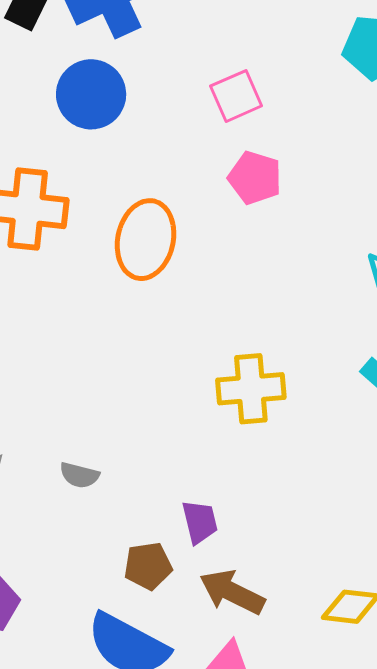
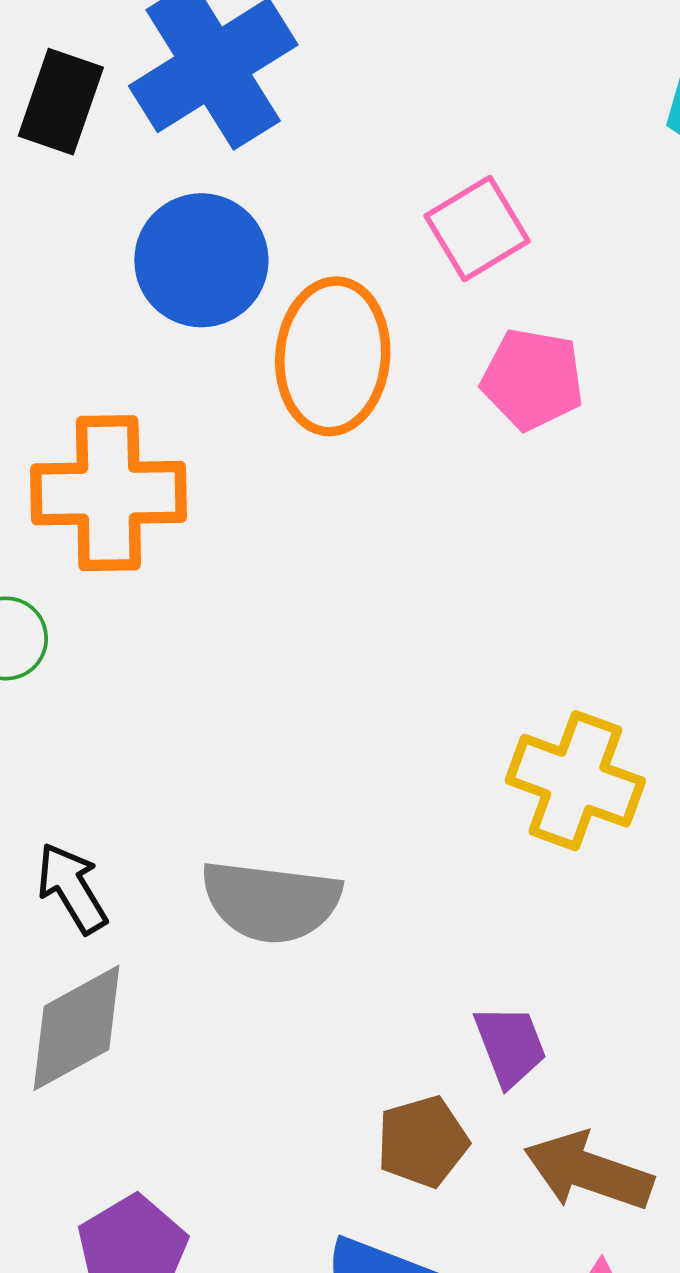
orange ellipse: (146, 240) -> (333, 356), moved
yellow cross: (251, 389) -> (575, 781), turned 32
gray semicircle: (79, 475) -> (271, 901), moved, size x1.8

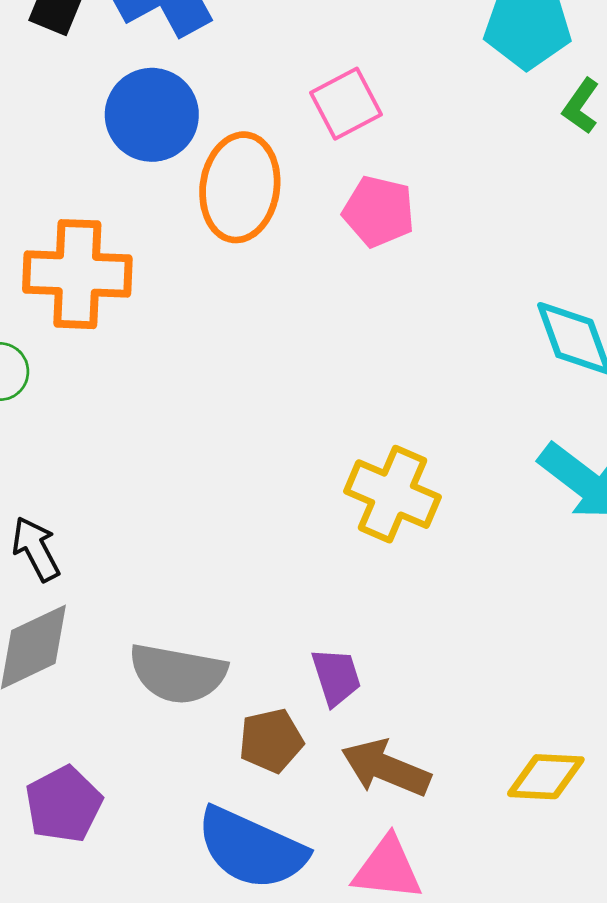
gray semicircle: (271, 901) -> (178, 674), moved

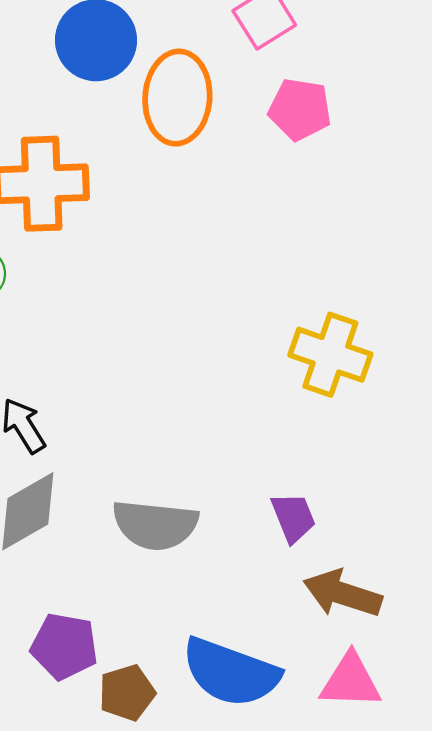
brown pentagon: (271, 741) -> (127, 693), moved
purple pentagon: (64, 804) -> (64, 646), turned -30

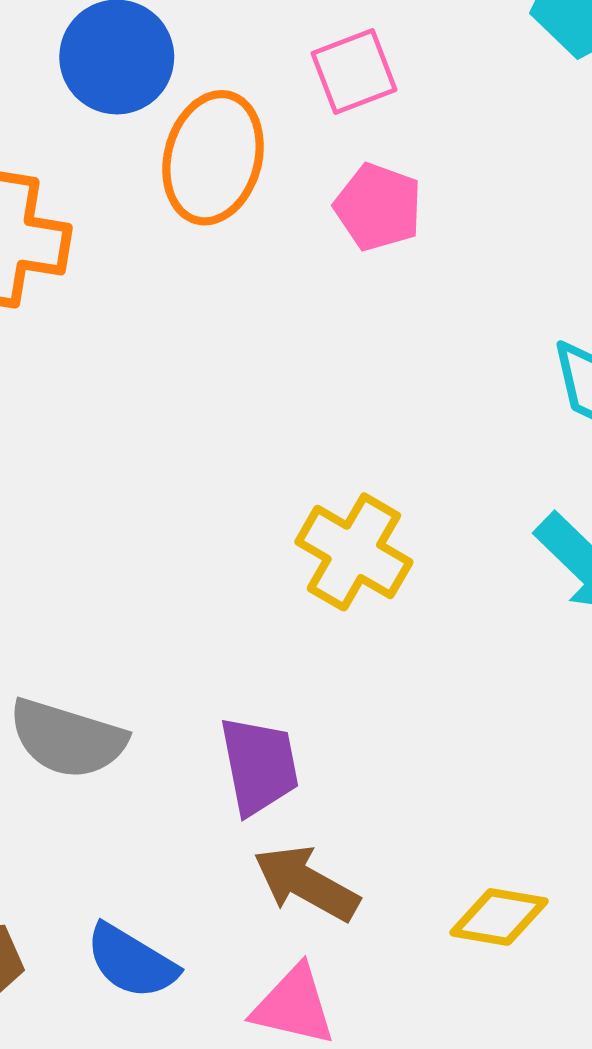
purple trapezoid: (293, 517) -> (259, 766), size x1.4
blue semicircle: (231, 672) -> (131, 961), size x0.7

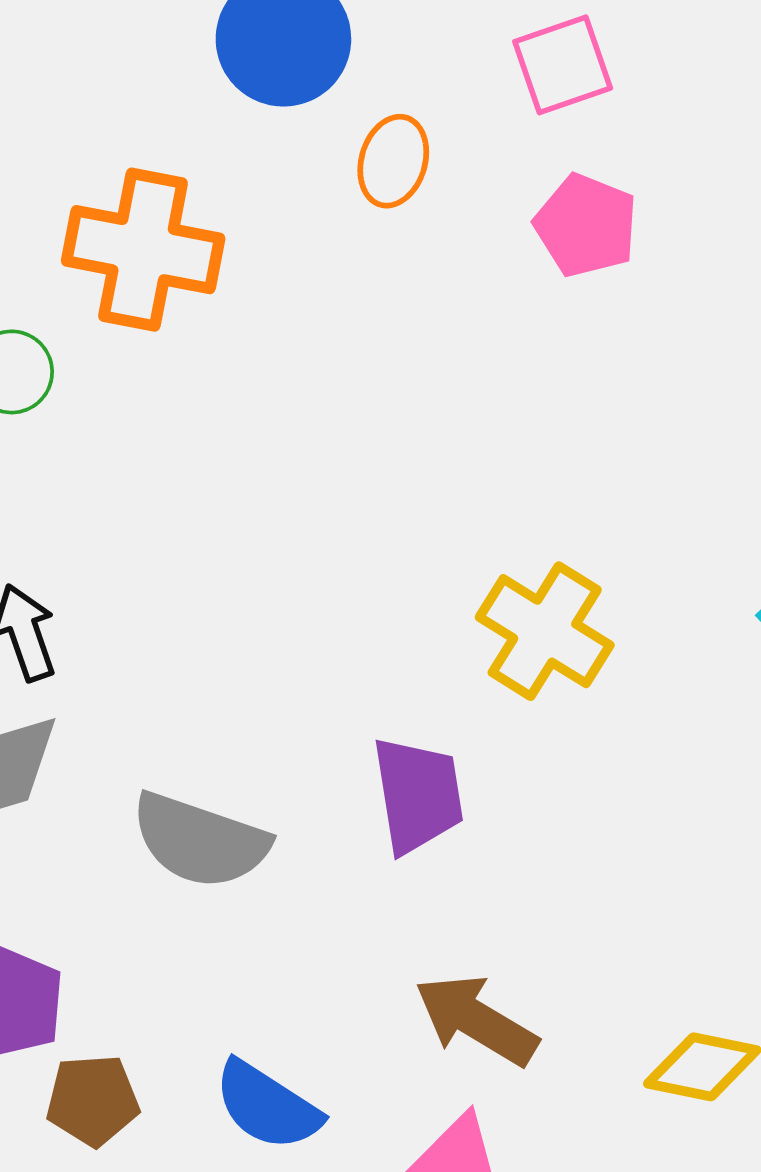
orange ellipse: (213, 158) -> (393, 161), size x0.6
purple trapezoid: (259, 766) -> (418, 795), moved

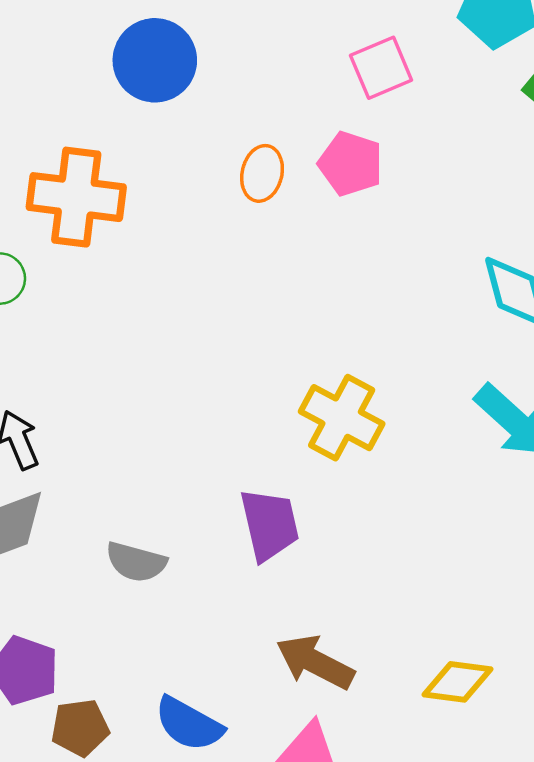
pink square: (563, 65) -> (381, 68), moved
orange ellipse: (393, 161) -> (262, 173), moved
gray semicircle: (200, 841) -> (136, 562), size x0.7

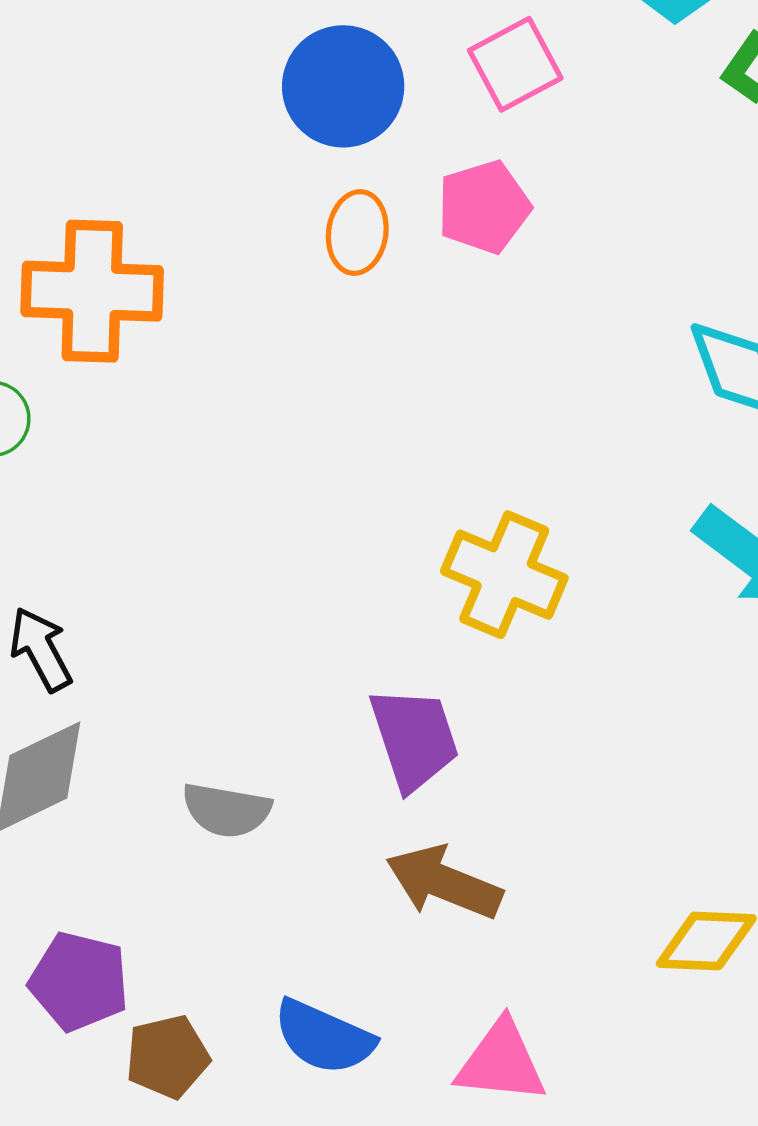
blue circle: (155, 60) -> (343, 86), moved
pink pentagon: (351, 164) -> (484, 207), turned -30
brown arrow: (315, 662) -> (444, 882), moved

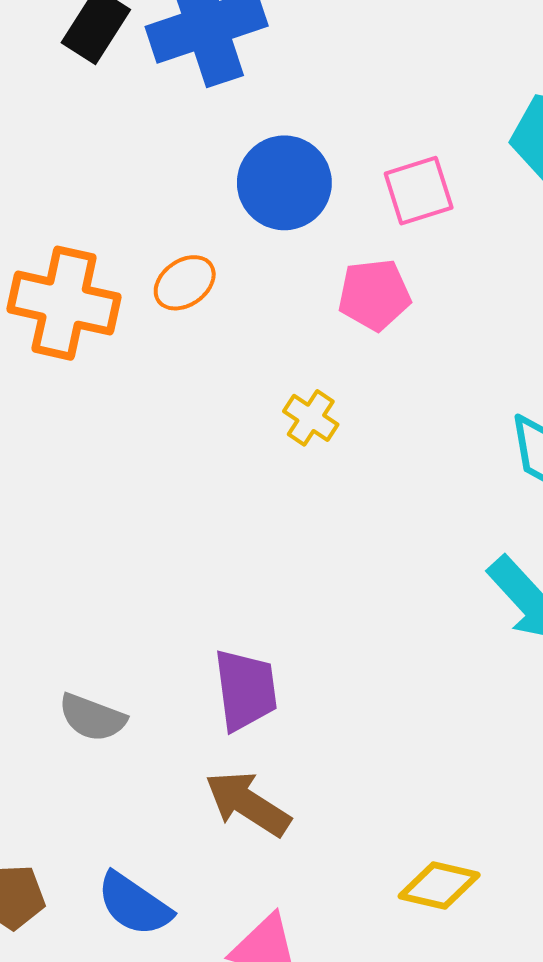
orange ellipse: (357, 232) -> (185, 283), moved, turned 36
yellow cross: (504, 575) -> (311, 418), moved, size x0.6

